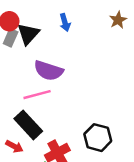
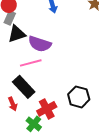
black triangle: (28, 34) -> (17, 34), moved, turned 30
red arrow: (14, 146) -> (13, 104), turned 40

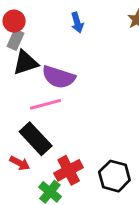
black hexagon: (79, 97) -> (114, 176), moved
red arrow: (13, 104) -> (20, 163), turned -40

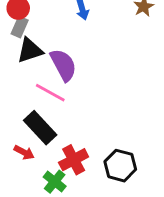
purple semicircle: (59, 77) -> (63, 65), turned -136
pink line: (46, 104) -> (50, 93), turned 44

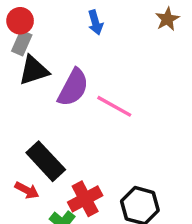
purple semicircle: (63, 65) -> (73, 88), turned 56
pink line: (50, 93) -> (114, 106), moved

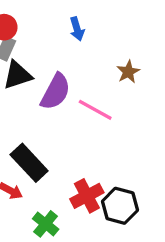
brown star: (167, 19) -> (128, 72), moved
red cross: (85, 199) -> (87, 196), moved

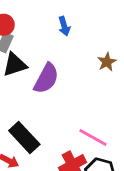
pink line: (95, 110) -> (93, 138), moved

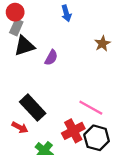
purple semicircle: (46, 78) -> (51, 58), size x0.6

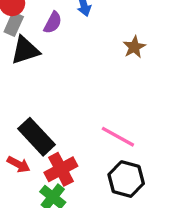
purple semicircle: (51, 58) -> (53, 23), moved
red cross: (73, 131) -> (61, 169), moved

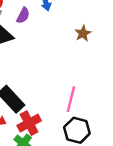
pink line: (118, 137) -> (71, 99), turned 75

